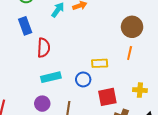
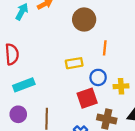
brown circle: (132, 27) -> (84, 19), moved
blue circle: (83, 79) -> (98, 77), moved

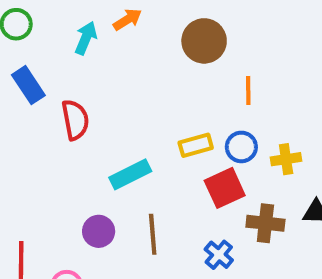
yellow rectangle: (74, 63) -> (196, 145), moved
cyan rectangle: (24, 85) -> (130, 174), moved

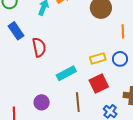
red square: (225, 188) -> (99, 84), moved
purple circle: (99, 231) -> (42, 102), moved

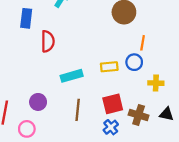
blue rectangle: (16, 31) -> (26, 18), turned 30
blue circle: (120, 59) -> (134, 62), moved
red square: (99, 84) -> (113, 104), moved

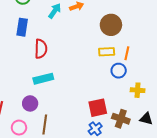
yellow rectangle: (109, 67) -> (107, 52), moved
cyan rectangle: (72, 76) -> (43, 79), moved
brown line: (78, 110) -> (45, 125), moved

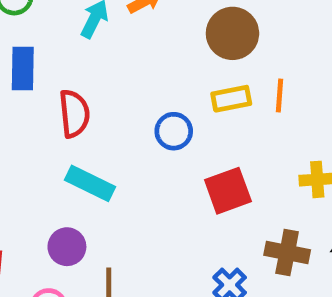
blue circle: (119, 71) -> (174, 131), moved
cyan rectangle: (43, 79) -> (90, 183), turned 48
red square: (98, 108) -> (228, 191), moved

